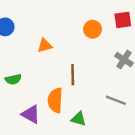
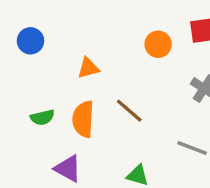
brown line: (73, 75) -> (129, 111), turned -48
orange semicircle: (55, 100) -> (83, 119), moved

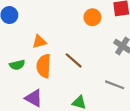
orange triangle: (88, 68) -> (39, 42), moved

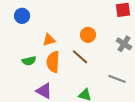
orange circle: (92, 17) -> (88, 35), moved

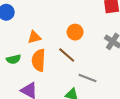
gray line: (117, 79) -> (88, 78), moved

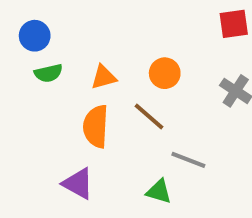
orange triangle: (34, 37) -> (104, 77), moved
green semicircle: (14, 59) -> (48, 73), moved

